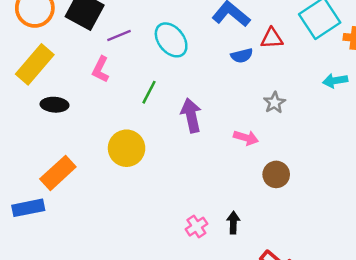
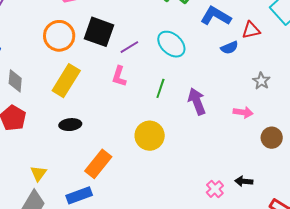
black ellipse: (55, 105) -> (70, 125), moved
black arrow: (233, 223) -> (244, 181), turned -78

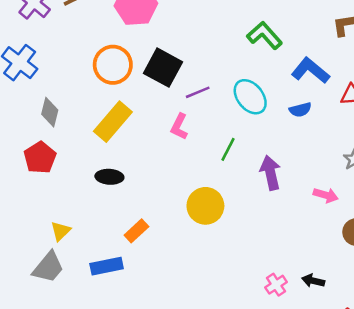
blue semicircle: (229, 48) -> (300, 110), moved
orange rectangle: (98, 164) -> (136, 231), size x0.7

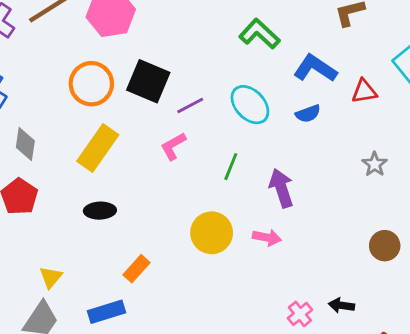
pink L-shape: (179, 127) -> (173, 146), turned 40
pink arrow: (326, 195) -> (267, 237), moved

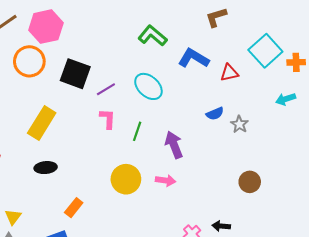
orange circle: (91, 84) -> (29, 61), moved
blue semicircle: (308, 114) -> (215, 114), moved
pink L-shape: (173, 146) -> (108, 119), moved, turned 125

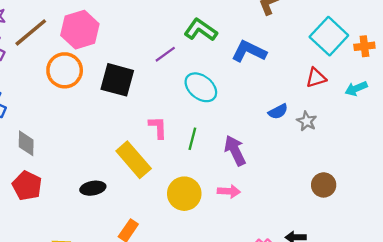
red triangle: (229, 73) -> (316, 78), moved
purple line: (106, 89) -> (165, 54), moved
yellow rectangle: (42, 123) -> (134, 160), moved, turned -68

